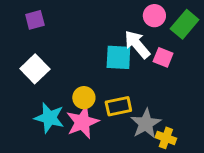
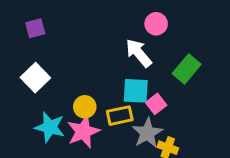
green rectangle: (185, 24) -> (187, 69), moved
cyan square: (118, 57) -> (136, 91), moved
pink square: (163, 57) -> (156, 104), moved, turned 30

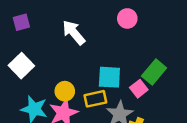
white arrow: (139, 53) -> (74, 32), moved
green rectangle: (187, 69) -> (154, 72), moved
pink square: (156, 104) -> (139, 89), moved

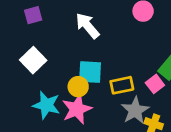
cyan square: (109, 77) -> (90, 72), moved
yellow rectangle: (95, 99) -> (122, 85), moved

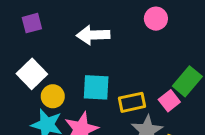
white arrow: (87, 26) -> (93, 35), turned -52
yellow circle: (78, 87) -> (53, 96), moved

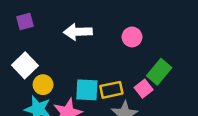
pink circle: (156, 19) -> (132, 37), moved
cyan square: (96, 87) -> (87, 90), moved

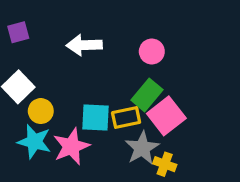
green rectangle: (159, 72) -> (147, 95), moved
pink square: (144, 89) -> (166, 116), size x1.6

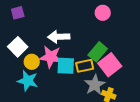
white arrow: (84, 45) -> (59, 37), moved
pink circle: (152, 51) -> (103, 13), moved
pink star: (71, 146) -> (51, 57), moved, turned 30

